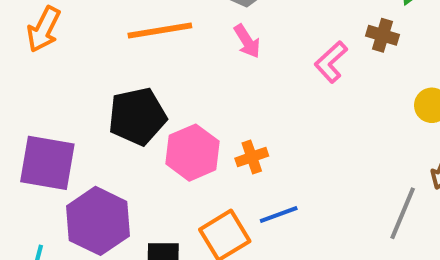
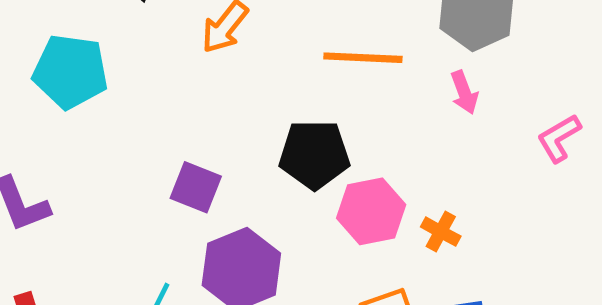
orange cross: (252, 157) -> (441, 232), turned 36
purple square: (47, 163) -> (196, 187), size x0.7

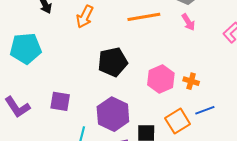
black pentagon: (314, 154) -> (113, 62), moved
purple square: (196, 187) -> (60, 101), moved

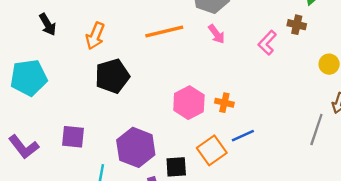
black pentagon: (113, 62) -> (112, 76), moved

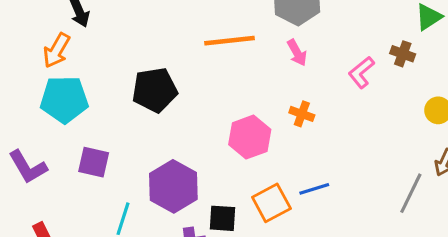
orange arrow: (95, 36) -> (56, 50), moved
cyan pentagon: (29, 78) -> (64, 99), moved
orange cross: (224, 103) -> (302, 114), moved

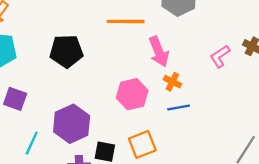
pink arrow: (297, 53) -> (159, 52), moved, size x1.5
blue line: (314, 189) -> (179, 108), moved

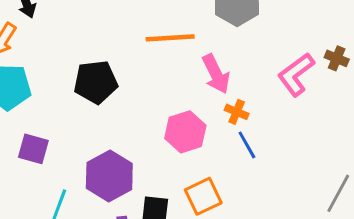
pink L-shape: (220, 56) -> (296, 74), size x1.4
blue line: (179, 108) -> (247, 145), turned 75

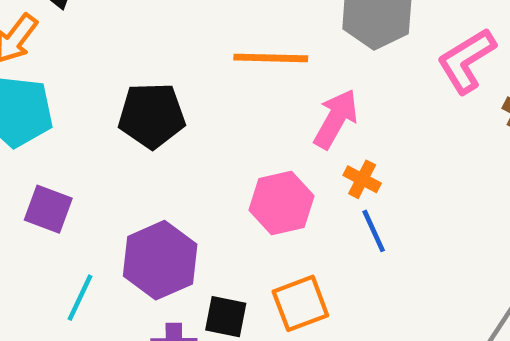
pink arrow: (216, 74) -> (336, 119), turned -129
pink L-shape: (296, 74) -> (466, 61), moved

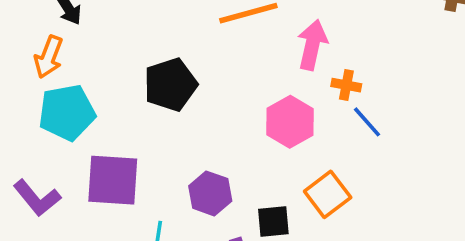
purple square: (48, 209) -> (113, 180), size x1.5
purple hexagon: (160, 260) -> (210, 193), size x0.7

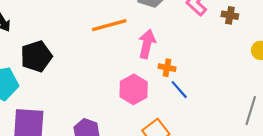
black pentagon: (170, 85) -> (36, 56), moved

